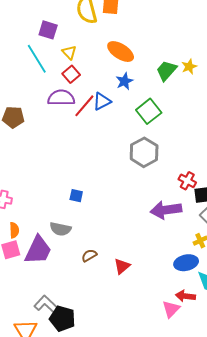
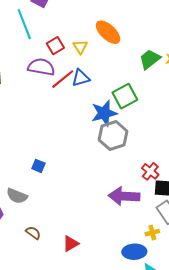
yellow triangle: (69, 52) -> (80, 47), moved
blue star: (125, 81) -> (104, 113), moved, size x1.5
brown semicircle: (89, 255) -> (33, 233), moved, turned 56

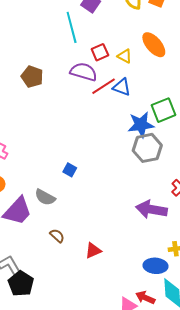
yellow triangle: (80, 47) -> (125, 56), turned -35
blue triangle: (81, 78) -> (122, 87), turned 30

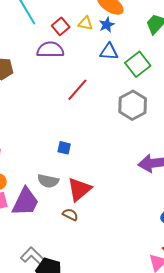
red line: (104, 86) -> (77, 90), moved
blue triangle: (122, 87) -> (109, 52), moved
blue star: (141, 125) -> (107, 25), moved, size x0.6
red triangle: (93, 251) -> (79, 189), moved, size x1.5

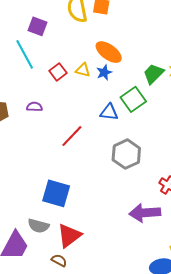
purple semicircle: (50, 50) -> (35, 107), moved, size x0.6
blue triangle: (109, 52) -> (109, 112), moved
green square: (138, 64) -> (133, 99), moved
blue square: (64, 148) -> (56, 193), size x2.0

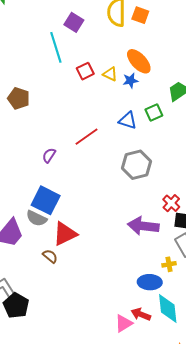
green square: (133, 99) -> (154, 112), size x0.7
purple semicircle: (35, 107) -> (49, 155), moved, turned -70
blue square: (56, 193) -> (46, 200), moved

